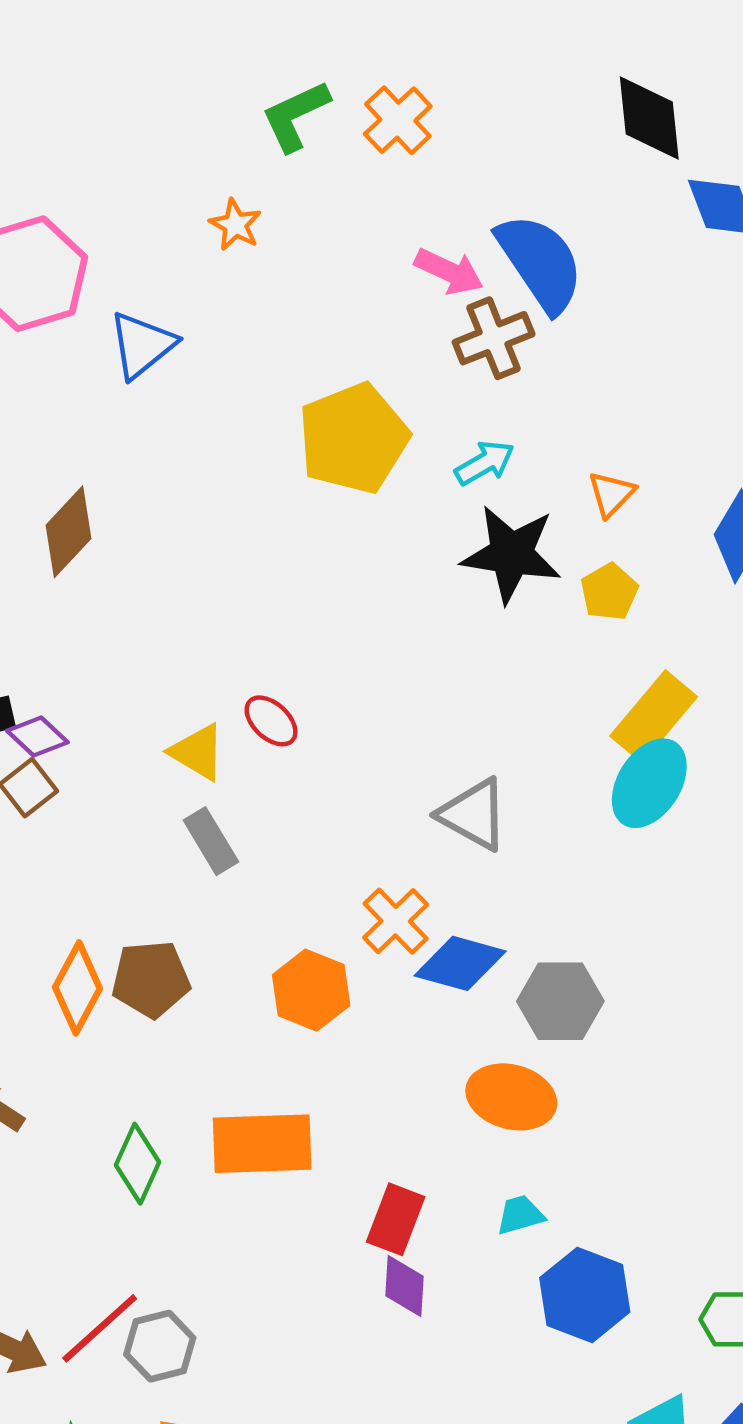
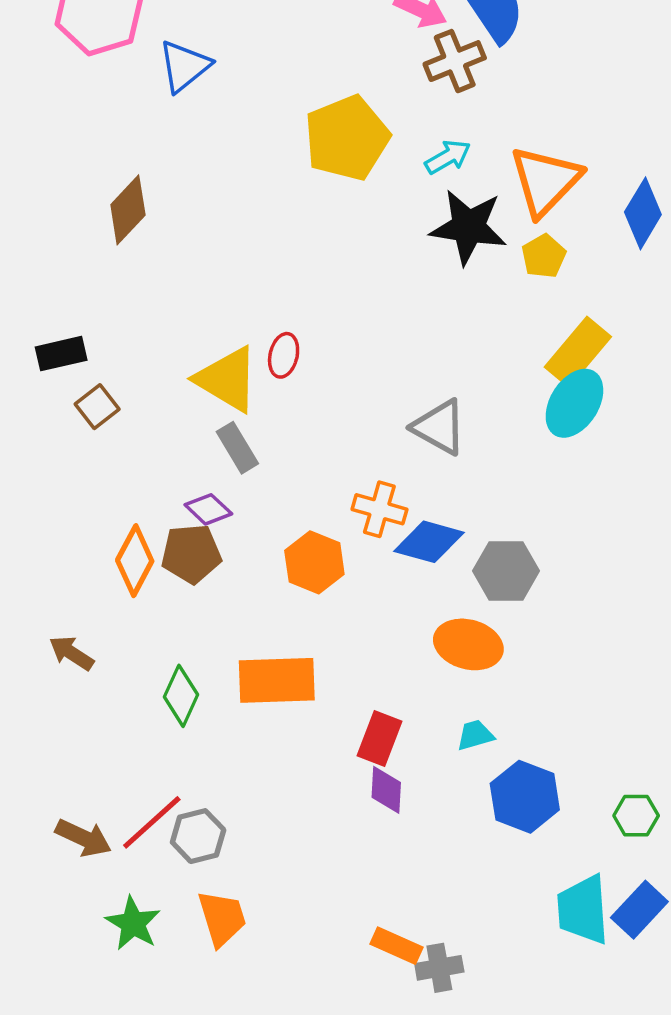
orange triangle: (611, 494) -> (545, 181), size x2.0
red ellipse: (271, 721) -> (284, 355), turned 60
purple diamond: (37, 736) -> (208, 509), moved
yellow triangle: (198, 752) -> (227, 379), size x1.5
orange cross: (396, 921) -> (379, 509), turned -30

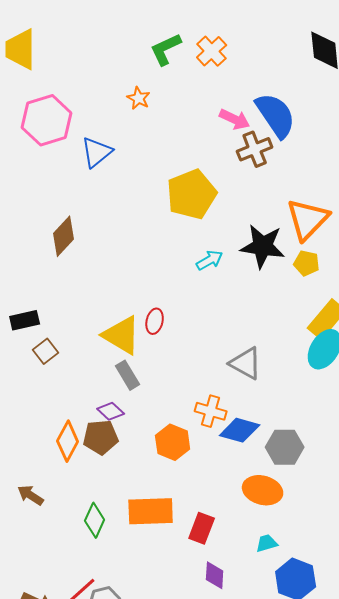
cyan arrow: (448, 157) -> (210, 260), moved
yellow pentagon: (544, 256) -> (307, 263), turned -30
red rectangle: (379, 739) -> (202, 528), moved

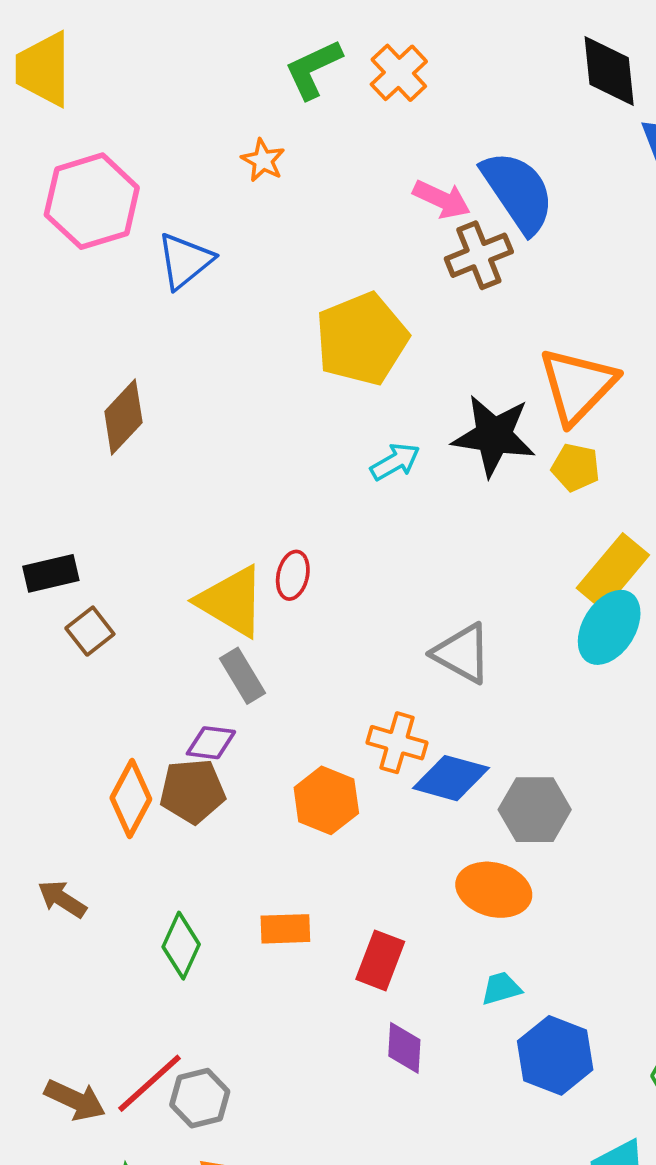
purple diamond: (111, 411) -> (211, 743), turned -36
orange rectangle: (151, 511) -> (285, 929), size x0.6

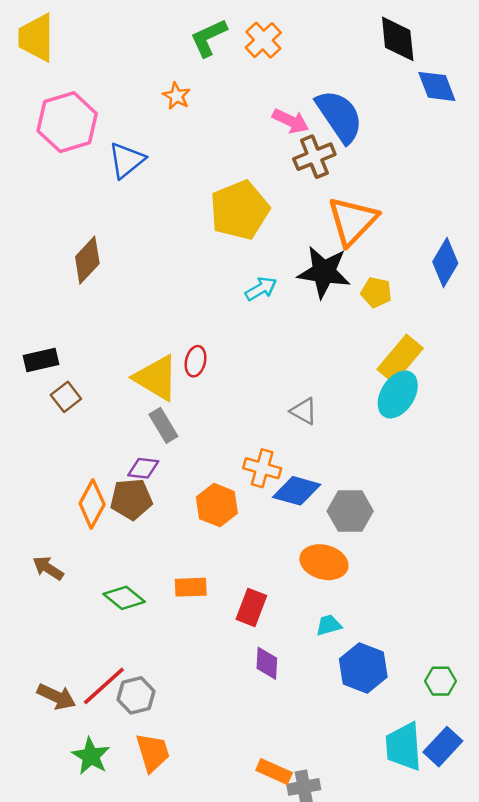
orange triangle: (577, 385) -> (353, 221), moved
gray triangle: (462, 653) -> (304, 411), size x0.7
green diamond: (181, 946) -> (124, 598), turned -75

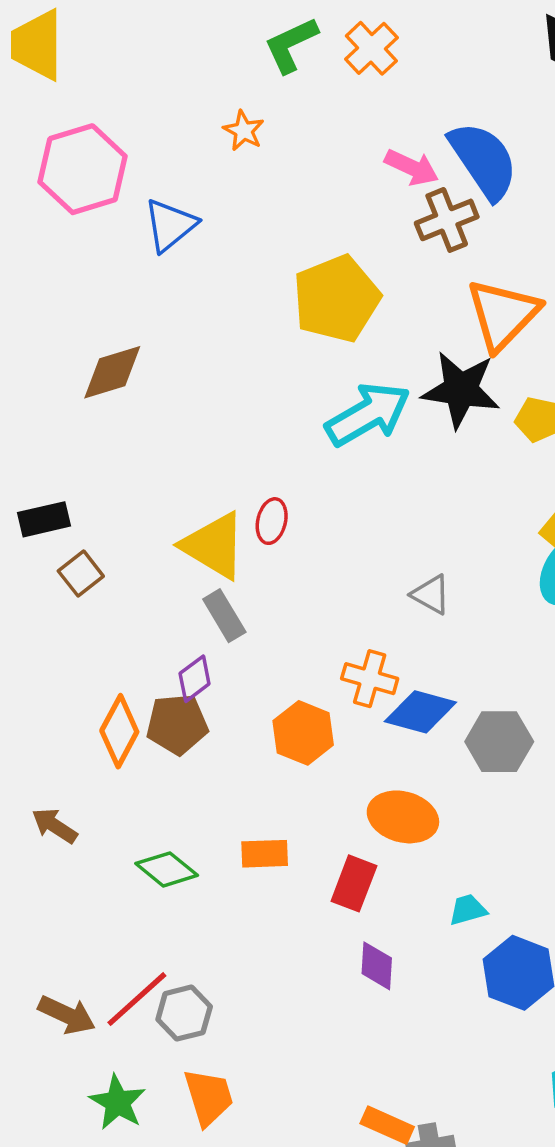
brown diamond: (87, 260) -> (112, 372), turned 30
cyan arrow: (261, 289) -> (368, 414), size x1.8
purple diamond: (143, 468) -> (195, 679), turned -44
orange ellipse: (324, 562) -> (403, 817), moved

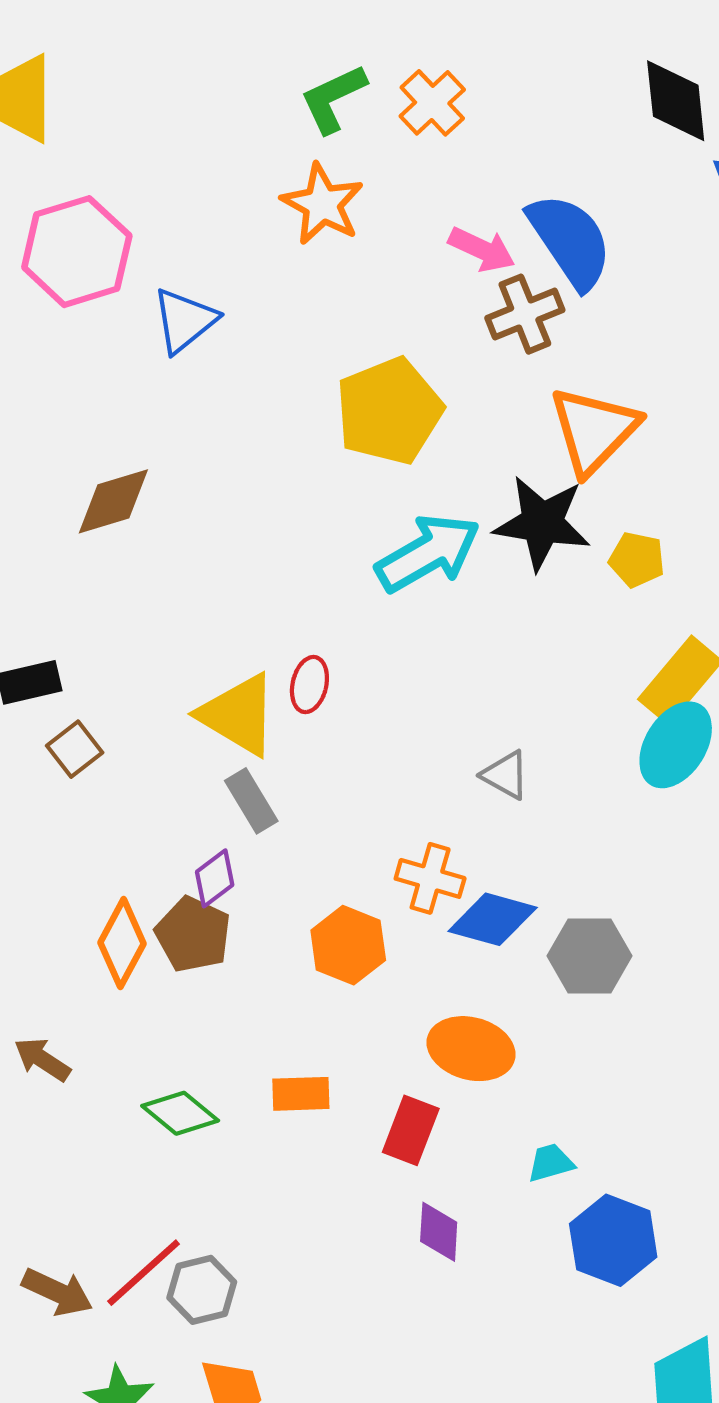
orange star: (244, 131) -> (322, 204), moved, size x1.6
brown pentagon: (177, 724) -> (193, 934), turned 30

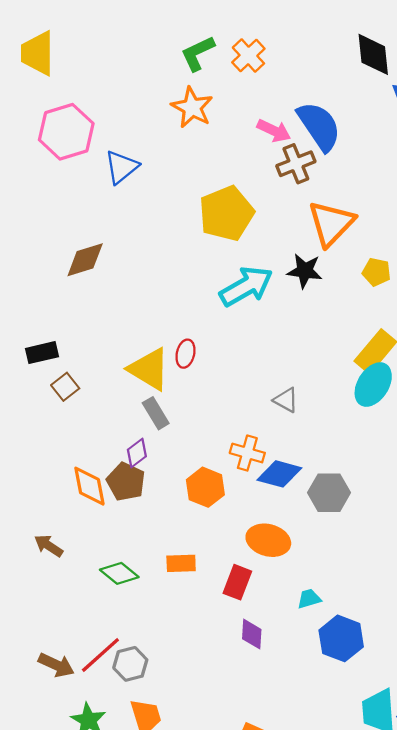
black star: (542, 523) -> (305, 271), size x0.7
yellow pentagon: (637, 560) -> (377, 272), moved
orange diamond: (122, 943) -> (89, 486), turned -39

